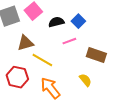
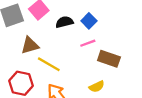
pink line: (69, 41) -> (88, 43), moved
yellow semicircle: (85, 80) -> (97, 87), turned 104

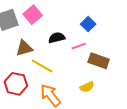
blue square: (89, 21) -> (88, 24), moved
black semicircle: (64, 22) -> (57, 38), moved

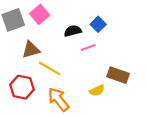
black semicircle: (57, 38) -> (73, 31), moved
brown rectangle: (99, 61) -> (118, 75), moved

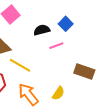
yellow semicircle: (97, 91) -> (58, 93), moved, turned -32

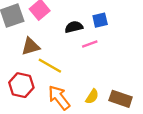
blue square: (66, 24) -> (100, 20), turned 32
brown rectangle: (84, 72) -> (121, 99), moved

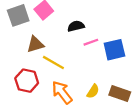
blue square: (100, 20) -> (114, 50), moved, size x1.5

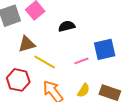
pink line: (91, 42) -> (81, 61), moved

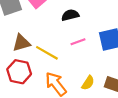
brown triangle: (27, 44) -> (21, 43), moved
pink line: (81, 61) -> (78, 42), moved

